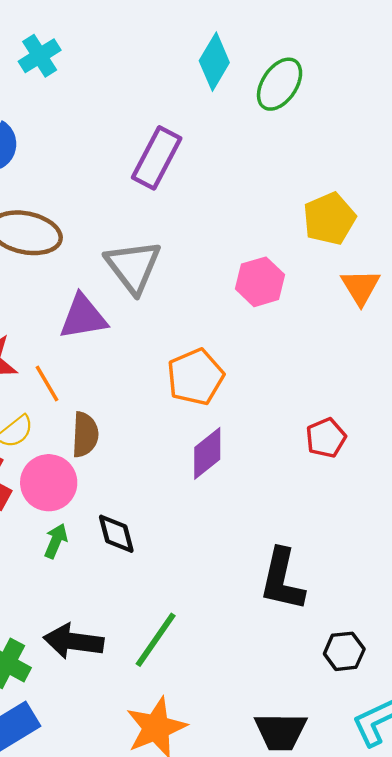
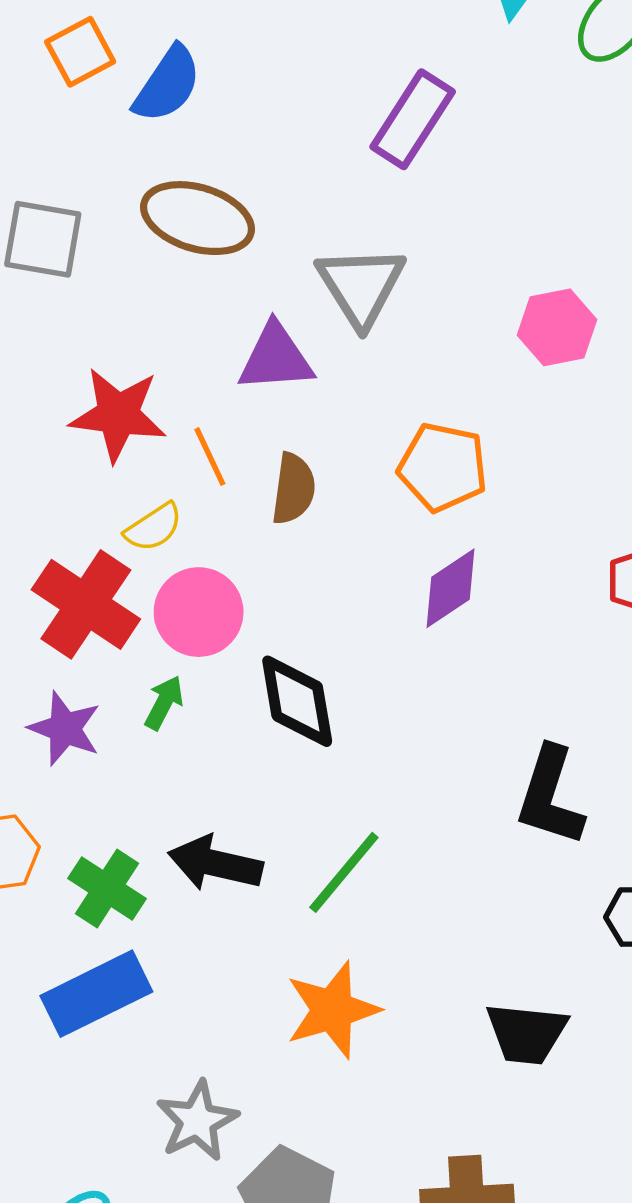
orange pentagon: (195, 377) -> (443, 467), turned 30
brown semicircle: (85, 435) -> (293, 489), moved
black diamond: (116, 534) -> (297, 701), size x1.4
green arrow: (56, 541) -> (164, 703), moved

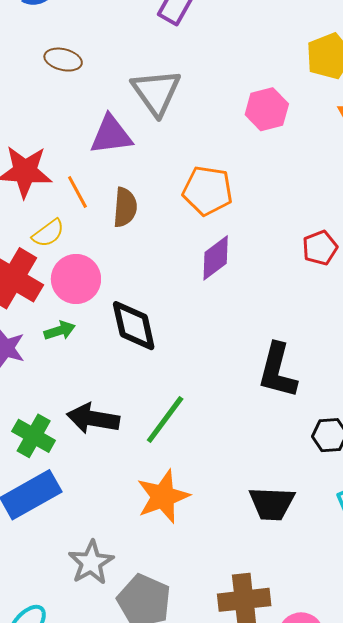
brown ellipse: (197, 218) -> (63, 60), size x0.6
green arrow: (164, 703) -> (60, 331), turned 48

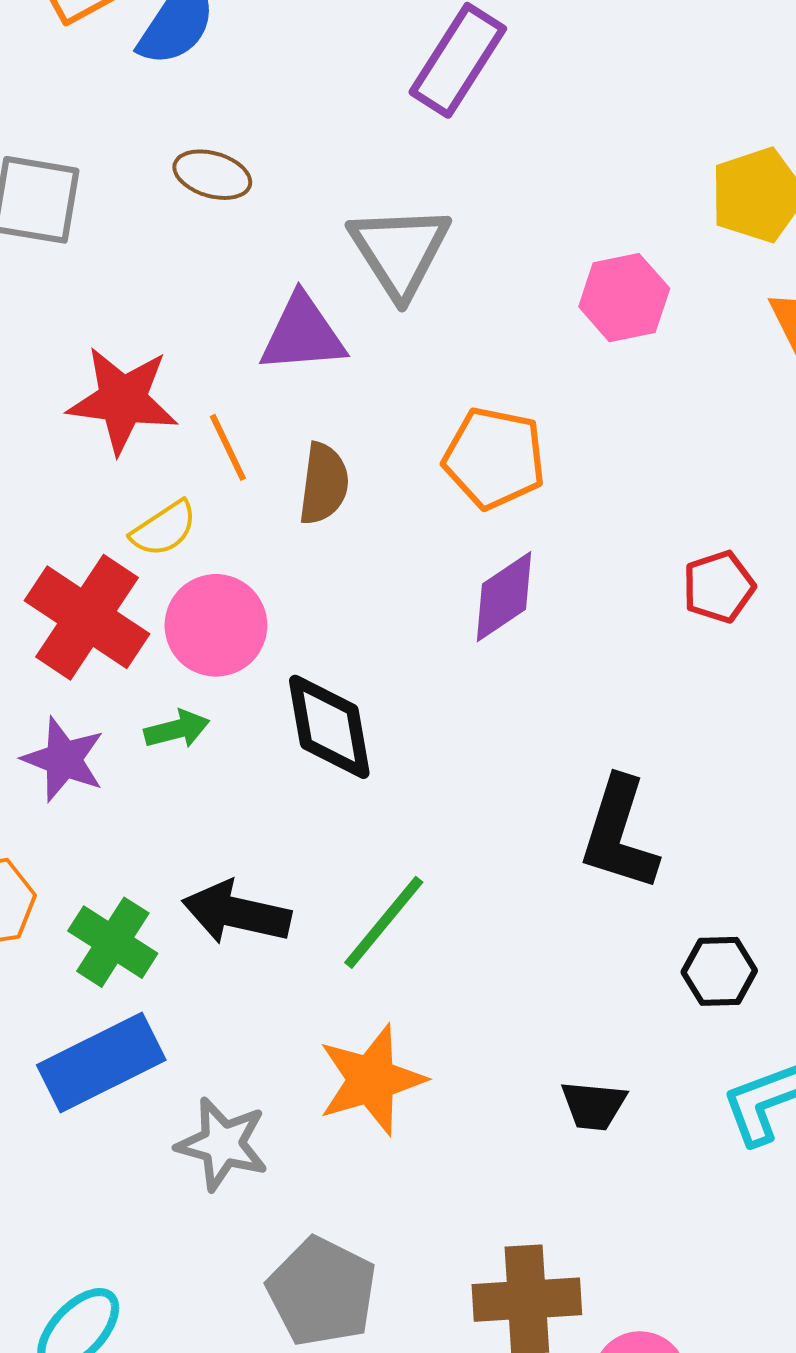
black trapezoid: (272, 504) -> (594, 1105), size x0.7
gray star: (91, 563) -> (222, 1144), moved, turned -30

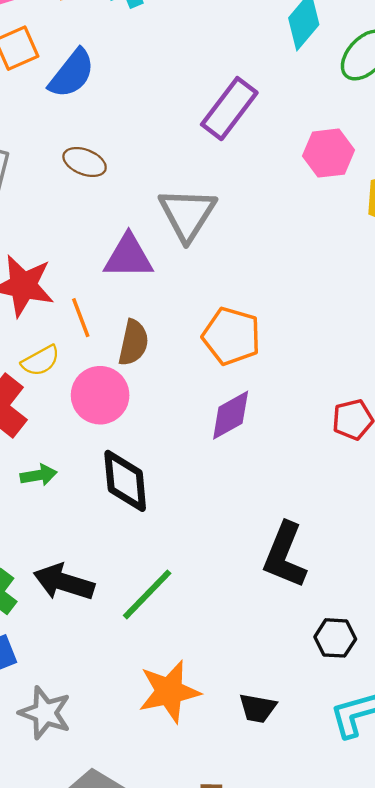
pink hexagon: (624, 298) -> (329, 153), moved
pink circle: (216, 625) -> (100, 395), moved
orange star: (371, 1080) -> (169, 692), moved

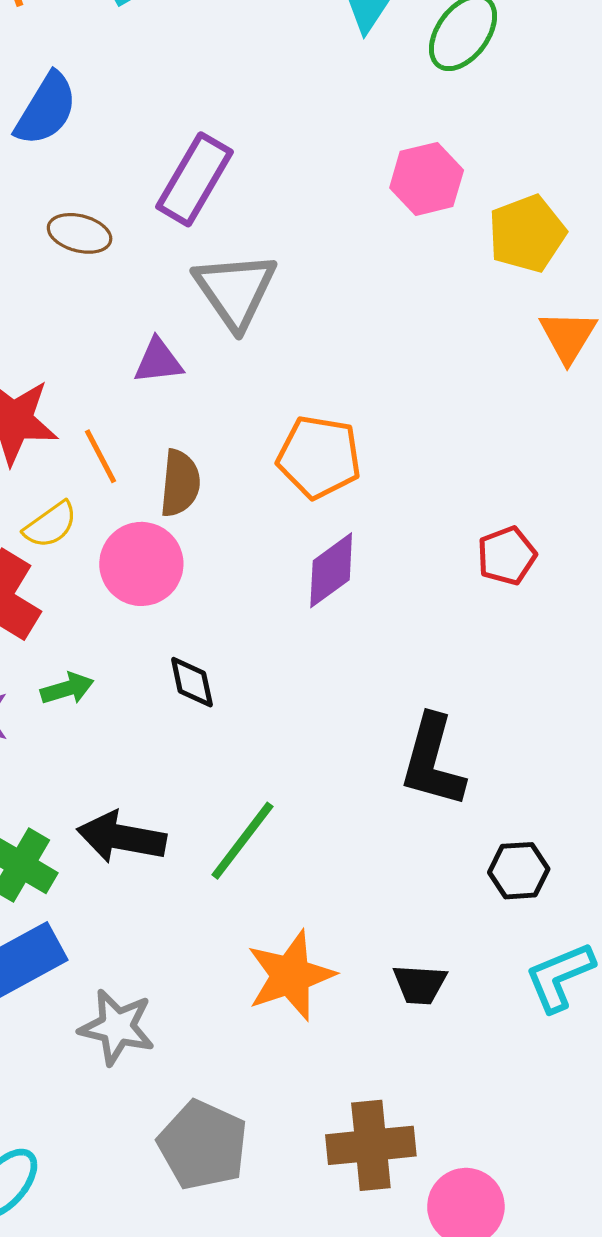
purple rectangle: (229, 109) -> (194, 179), moved
purple triangle: (128, 257) -> (158, 361), size x0.7
black diamond: (125, 481) -> (192, 682), size x0.6

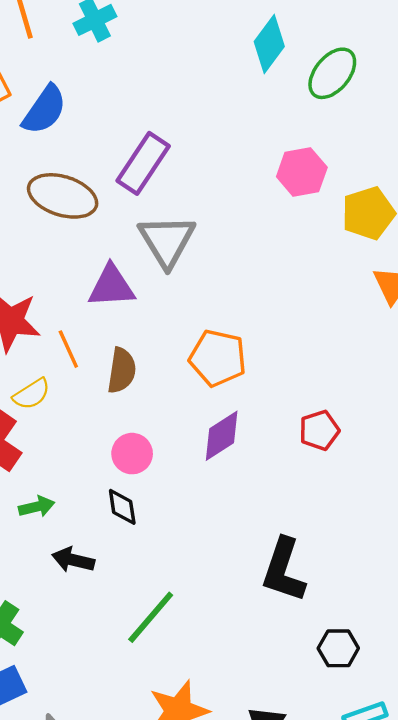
brown ellipse: (80, 233) -> (63, 196), size x1.6
purple triangle: (158, 361) -> (111, 286), size x1.4
red pentagon: (507, 556) -> (319, 430), moved
pink circle: (141, 564) -> (132, 454), moved, size x0.7
black arrow: (121, 837) -> (73, 560), moved, size x0.7

